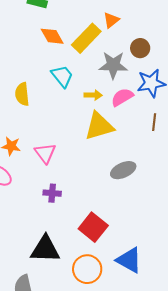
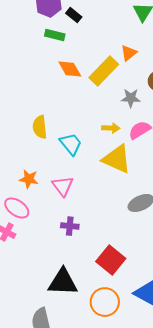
gray star: (113, 65) -> (131, 98), size x0.7
cyan trapezoid: (62, 76) -> (71, 144), moved
yellow triangle: (99, 126) -> (117, 159), turned 40

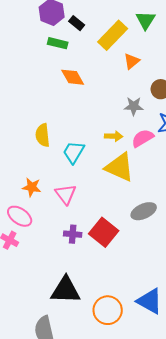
yellow rectangle: (104, 71) -> (113, 35), moved
cyan trapezoid: (71, 144) -> (74, 152), turned -110
red square: (111, 260) -> (104, 232), moved

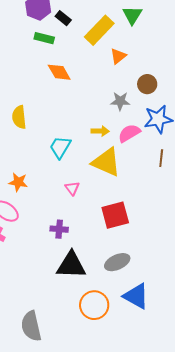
yellow semicircle: (43, 135) -> (19, 117), moved
pink triangle: (66, 194) -> (72, 188), moved, size x0.7
gray ellipse: (144, 211) -> (117, 262), moved
red square: (104, 232) -> (115, 215), moved, turned 36
black triangle: (66, 290) -> (71, 265), moved

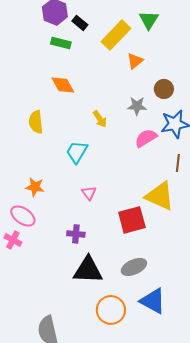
orange diamond: (59, 72) -> (63, 85), moved
yellow arrow: (100, 131) -> (100, 119), moved, turned 54
yellow triangle: (106, 162) -> (160, 196), moved

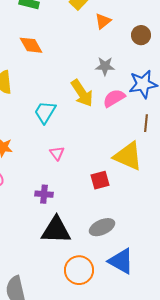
brown circle: (164, 89) -> (141, 35), moved
yellow arrow: (100, 119) -> (82, 93), moved, size x1.6
red square: (132, 220) -> (100, 180), size x0.7

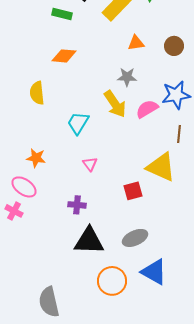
orange triangle: (103, 21) -> (136, 43), moved, turned 30
orange diamond: (31, 45) -> (64, 56), turned -55
gray star: (105, 66) -> (127, 77), moved

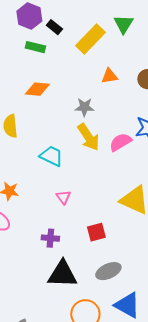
gray star: (127, 77) -> (84, 107), moved
cyan trapezoid: (78, 123) -> (51, 156), turned 85
red square: (133, 191) -> (96, 232), moved

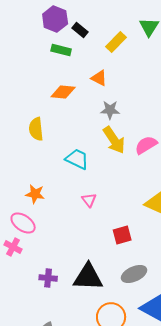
yellow rectangle: (90, 39) -> (116, 42), size x0.7
orange triangle: (109, 76) -> (99, 78), moved, turned 36
purple cross: (50, 238) -> (48, 278), moved

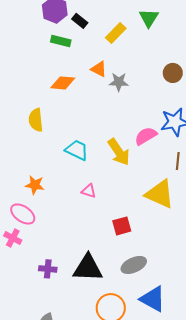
gray star: (110, 110) -> (119, 82), moved
yellow arrow: (114, 140) -> (119, 152), moved
pink triangle: (89, 200) -> (89, 191), turned -35

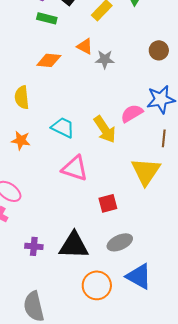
orange star: (35, 185) -> (21, 140), moved
pink triangle: (89, 191) -> (75, 168), size x1.8
yellow triangle: (160, 194) -> (146, 171), turned 40

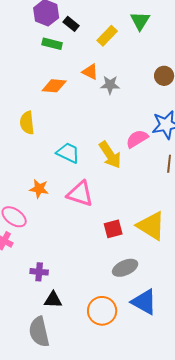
orange star: (21, 140) -> (39, 189), moved
yellow triangle: (146, 171) -> (151, 226), moved, turned -32
black triangle: (74, 245) -> (53, 300), moved, size x0.6

